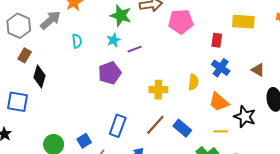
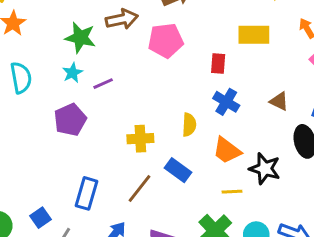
cyan semicircle: (77, 41) -> (21, 78), size x1.5
blue rectangle: (182, 128) -> (178, 170), moved

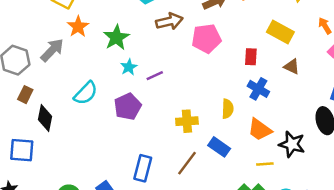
yellow rectangle: (254, 35) -> (280, 32), turned 30
green star: (80, 38) -> (116, 38), moved, turned 30
cyan semicircle: (21, 78) -> (86, 93), moved, turned 55
brown triangle: (279, 101) -> (292, 67), moved

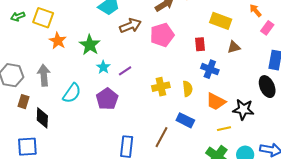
gray arrow: (52, 50) -> (44, 75), moved, turned -40
brown triangle: (292, 67) -> (234, 47), turned -32
yellow cross: (187, 121) -> (161, 87), moved

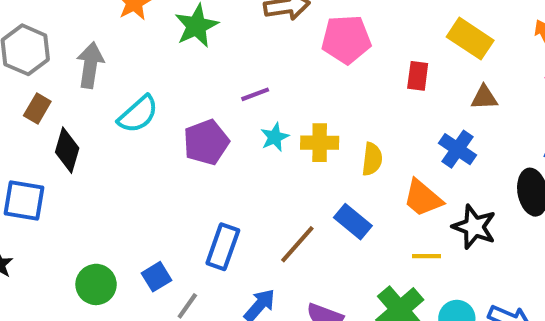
cyan star: (103, 67) -> (275, 137), moved
blue cross: (210, 69) -> (457, 149), moved

